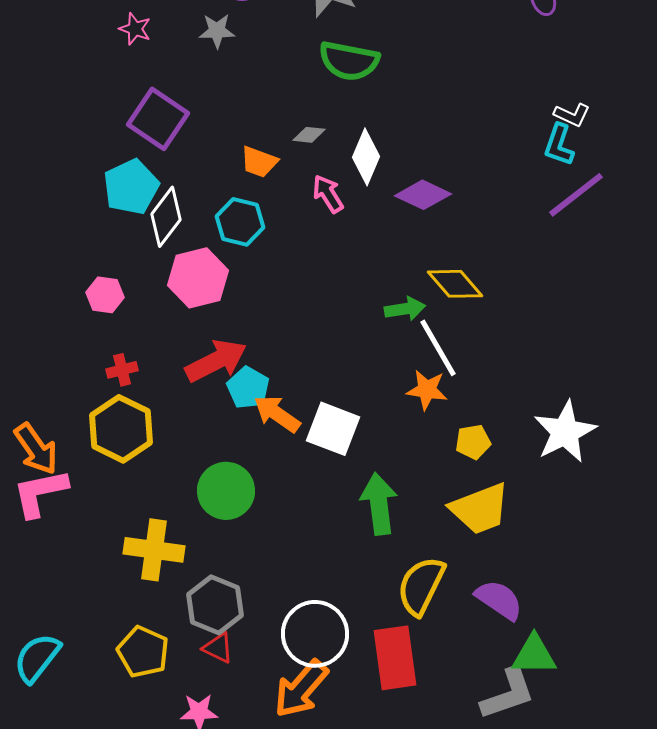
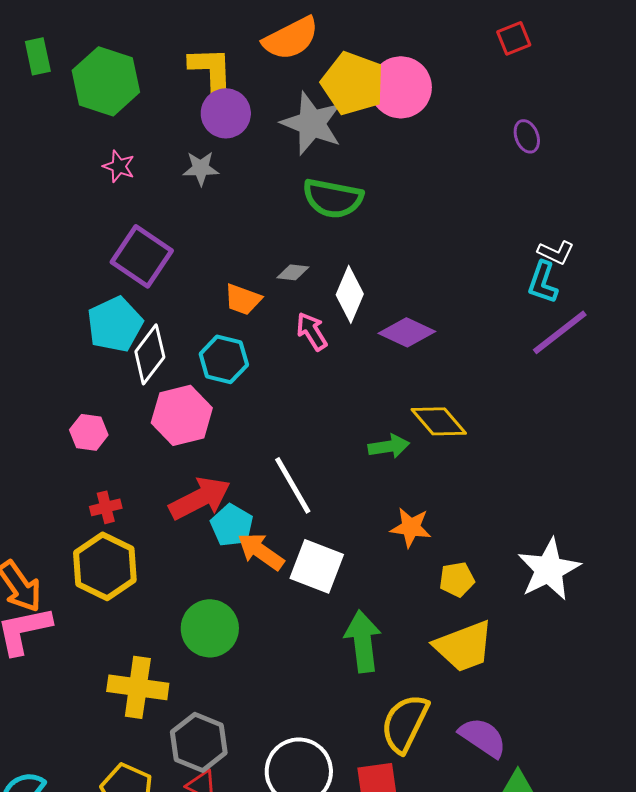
white line: (438, 348) -> (293, 485), moved

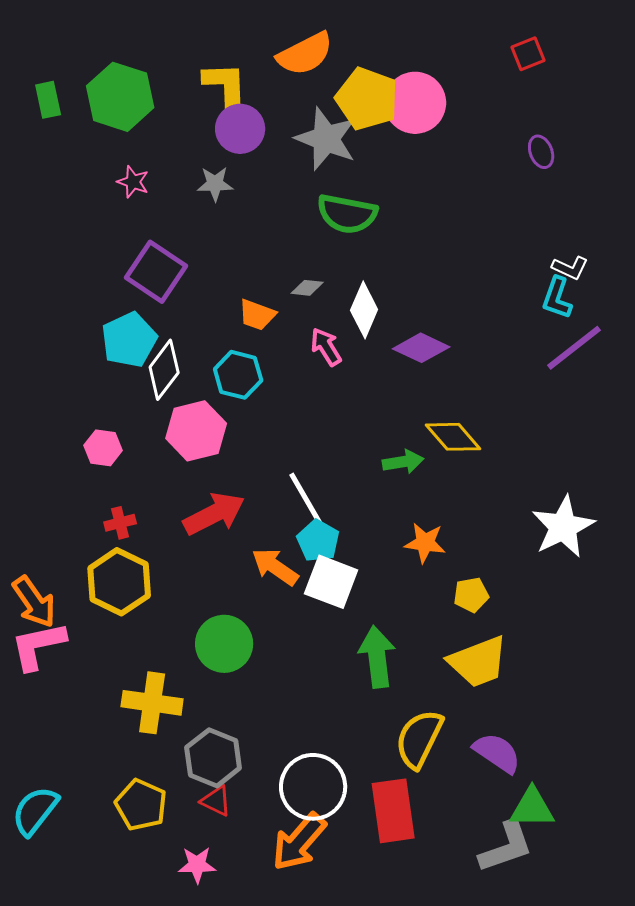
green rectangle: (38, 56) -> (48, 100), moved
cyan pentagon: (232, 525) -> (318, 541), moved
white star: (549, 569) -> (563, 527), moved

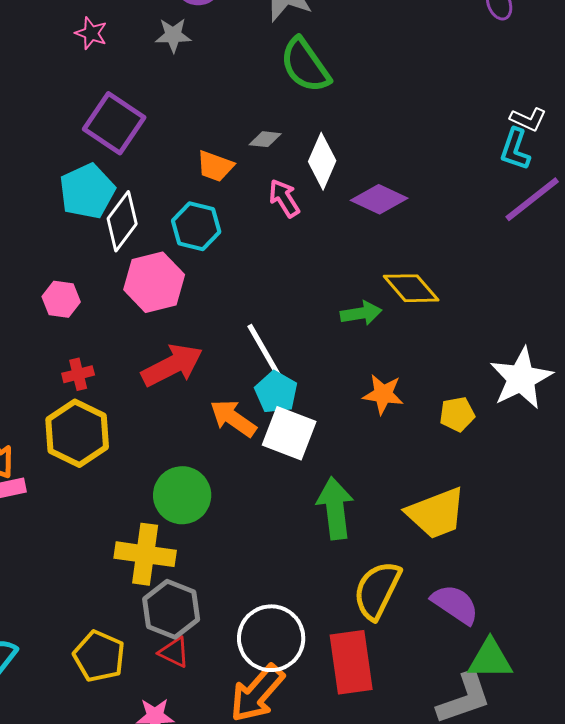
green semicircle: (347, 214) -> (305, 65), turned 44
yellow pentagon: (471, 595) -> (457, 414), moved
yellow cross: (152, 703) -> (145, 554), moved

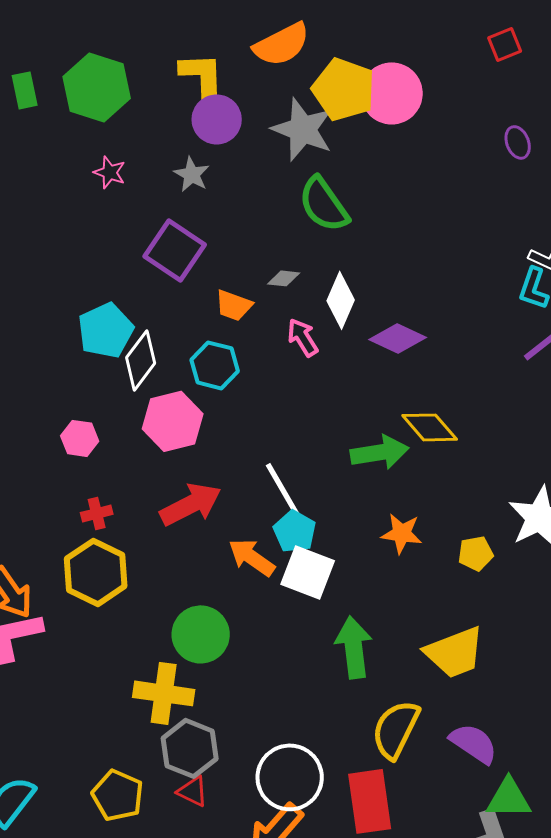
gray star: (173, 35) -> (192, 174), turned 30
purple square: (114, 123) -> (175, 250), moved
green arrow: (361, 313) -> (380, 452), size x1.4

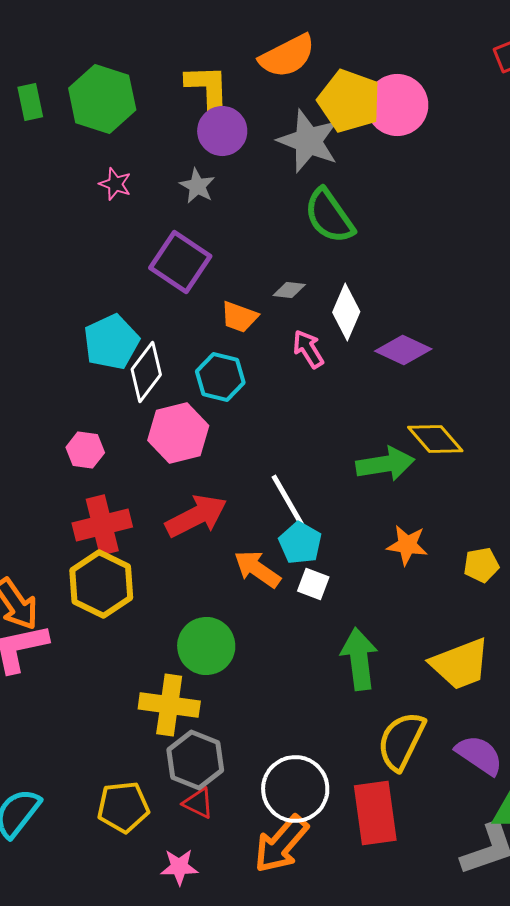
red cross: (97, 513) -> (102, 525), size x1.8
white square: (308, 572) -> (313, 584), size x0.6
yellow pentagon: (118, 795) -> (123, 807), turned -30

